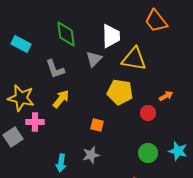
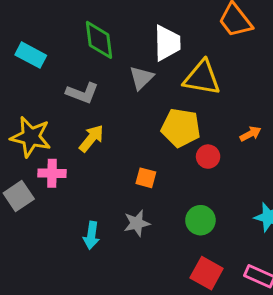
gray L-shape: (55, 69) -> (82, 93), turned -50
red circle: (148, 113) -> (208, 157), moved
green circle: (148, 153) -> (200, 220), moved

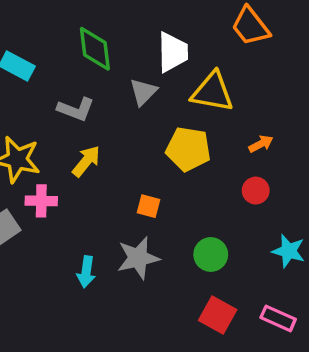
orange arrow: (250, 134) -> (261, 144), moved
red circle: (208, 157) -> (256, 191), moved
gray star: (137, 223) -> (138, 258), size x1.4

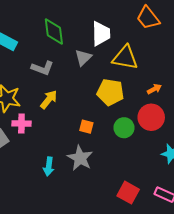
red circle: (256, 191) -> (151, 117), size x1.6
green circle: (211, 254) -> (124, 128), moved
gray star: (138, 258) -> (80, 158), turned -30

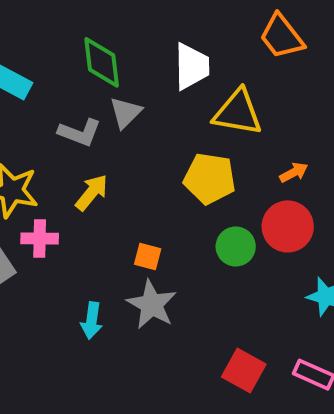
gray triangle: (83, 58) -> (126, 112), moved
orange square: (86, 127) -> (148, 257), moved

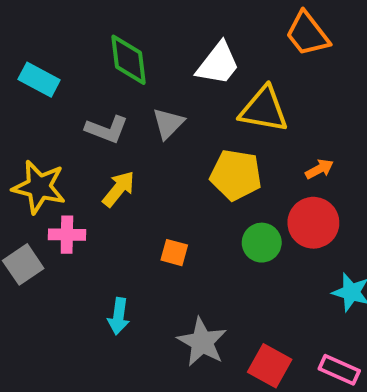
white trapezoid: (192, 66) -> (218, 64), turned 39
gray triangle: (126, 112) -> (168, 123), moved
gray star: (152, 305) -> (202, 342), moved

